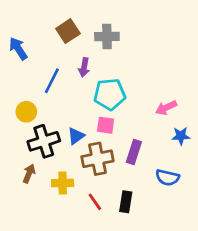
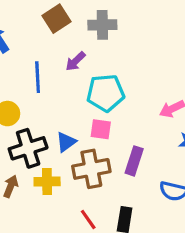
purple arrow: (84, 67) -> (76, 61), turned 36
blue line: (52, 81) -> (38, 77), turned -30
yellow cross: (63, 183) -> (47, 182), moved

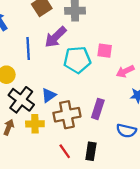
purple arrow: (76, 61) -> (56, 37), size x1.5
pink square: (101, 129) -> (105, 51), moved
black cross: (28, 148) -> (21, 100), turned -35

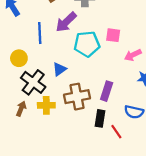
blue triangle: (49, 95) -> (59, 69), moved
red line: (65, 151) -> (116, 132), moved
black rectangle: (91, 151) -> (100, 118), moved

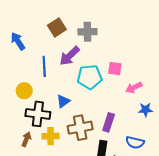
black cross: (33, 82) -> (38, 114), turned -30

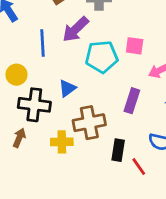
purple rectangle: (109, 122) -> (132, 101), moved
yellow cross: (51, 136) -> (62, 142), moved

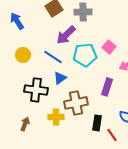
blue line: (43, 43) -> (53, 57), moved, turned -54
pink square: (135, 46) -> (109, 47), turned 32
yellow circle: (17, 75) -> (23, 55), moved
brown arrow: (19, 138) -> (25, 124), moved

